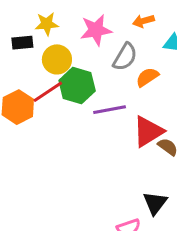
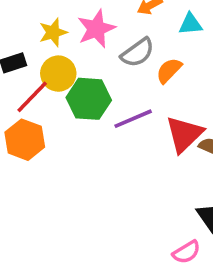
yellow star: (47, 24) -> (53, 32), moved
gray semicircle: (125, 57) -> (138, 53), turned 36
red line: (48, 92) -> (32, 97), moved

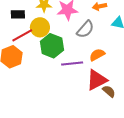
gray semicircle: (138, 53) -> (85, 29), turned -30
orange semicircle: (169, 70) -> (97, 55), moved

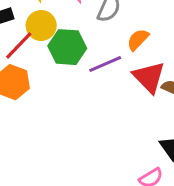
red triangle: (97, 80) -> (149, 77), turned -30

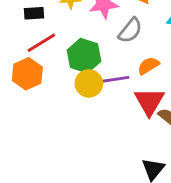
yellow circle: (41, 25) -> (89, 83), moved

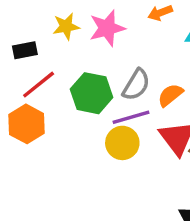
gray semicircle: (130, 30) -> (136, 85), moved
yellow circle: (89, 83) -> (122, 143), moved

